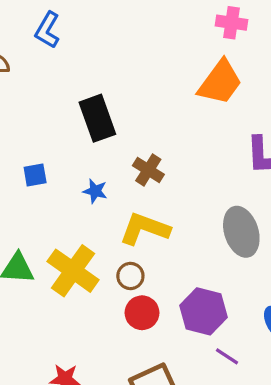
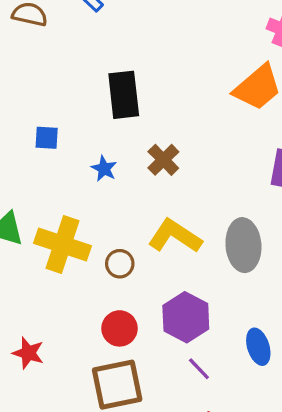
yellow L-shape: (145, 229) -> (175, 236), moved
yellow cross: (73, 271) -> (62, 245), turned -30
red circle: (142, 313) -> (120, 328), moved

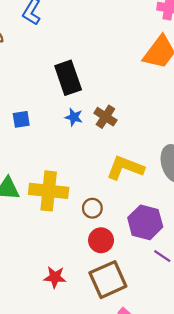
blue star: (104, 169) -> (74, 117), moved
brown circle: (120, 264) -> (92, 208), moved
red star: (28, 353) -> (55, 277), moved

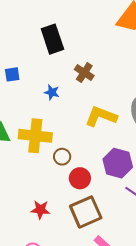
blue star: (74, 117) -> (52, 92), moved
brown circle: (92, 208) -> (62, 157), moved

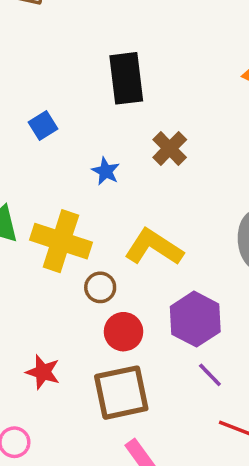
blue square: (12, 74) -> (43, 126), turned -35
yellow L-shape: (101, 116) -> (154, 247), moved

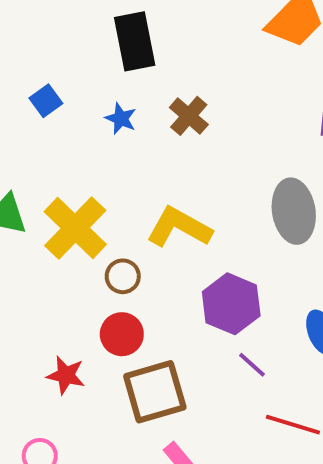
blue star: (106, 171) -> (121, 119), moved
yellow cross: (61, 241) -> (75, 228), turned 30
red circle: (123, 332) -> (122, 334), moved

